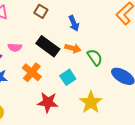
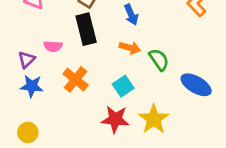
black rectangle: (48, 46) -> (86, 29), moved, turned 40
red star: (48, 102) -> (115, 119), moved

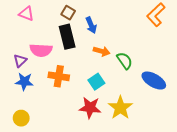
blue arrow: (131, 15) -> (91, 25), moved
pink semicircle: (53, 46) -> (41, 50), size x1.5
orange cross: (76, 79) -> (59, 76), turned -30

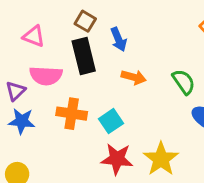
pink triangle: (26, 14) -> (34, 36), moved
green semicircle: (125, 61) -> (184, 82), moved
cyan square: (96, 82) -> (111, 121), moved

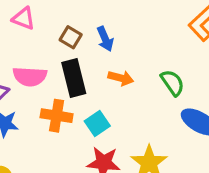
brown square: (85, 21) -> (71, 37), moved
pink triangle: (34, 36) -> (24, 18), moved
black rectangle: (84, 56) -> (74, 78), moved

